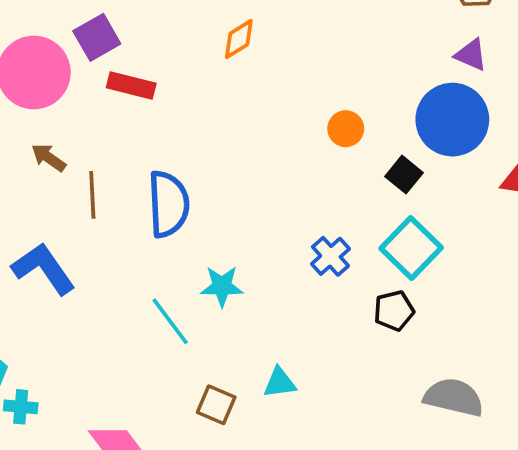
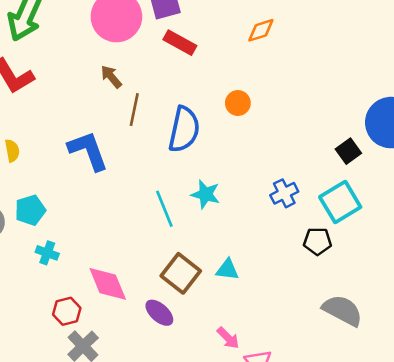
orange circle: (346, 129) -> (238, 103), moved
brown square: (216, 405) -> (181, 273), size x1.4
cyan cross: (21, 407) -> (47, 253), moved

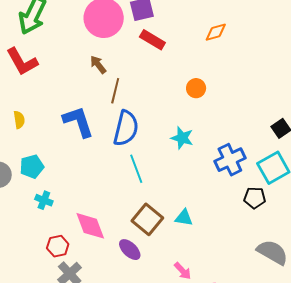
blue semicircle: (184, 129) -> (126, 128), moved
blue cross: (284, 193) -> (230, 160), size x1.4
cyan star: (206, 194) -> (182, 138), moved

